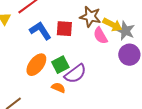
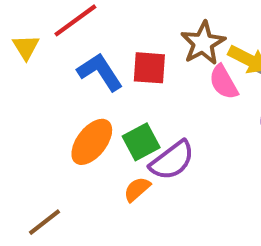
brown star: (90, 17) -> (203, 43), turned 30
orange semicircle: (58, 88) -> (137, 189), turned -64

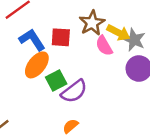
orange ellipse: (92, 142) -> (37, 65), moved
orange semicircle: (137, 189) -> (70, 126), moved

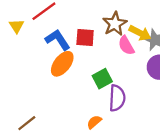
green square: (56, 81) -> (102, 79), moved
purple semicircle: (74, 91) -> (117, 98), moved, turned -50

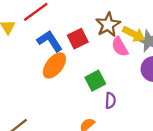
red square: (85, 37) -> (78, 39), turned -30
purple semicircle: (117, 98) -> (110, 100), size x0.6

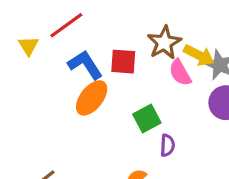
red square: (78, 39) -> (123, 62), turned 30

